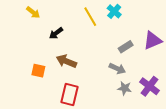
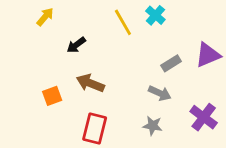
yellow arrow: (33, 12) -> (45, 17), turned -88
orange square: (38, 71) -> (52, 96), turned -32
gray star: (125, 88) -> (153, 126), moved

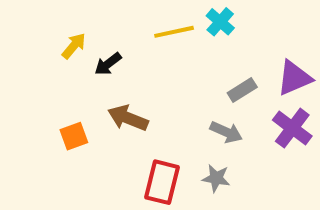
yellow arrow: (45, 17) -> (74, 46), moved
yellow line: (123, 22) -> (174, 32), turned -72
purple cross: (204, 117) -> (292, 128), moved
red rectangle: (95, 128) -> (162, 182), moved

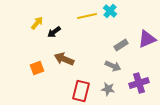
purple cross: (292, 128) -> (139, 83), moved, turned 36

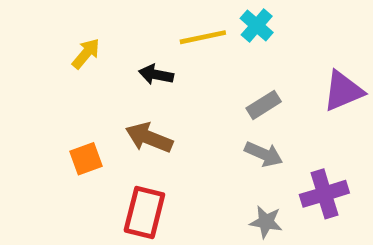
black arrow: (54, 32) -> (156, 75), moved, turned 48
gray rectangle: (121, 45) -> (264, 105), moved
gray star: (108, 89) -> (266, 222), moved
red rectangle: (81, 91) -> (144, 213), moved

